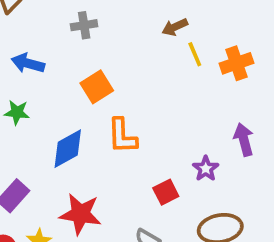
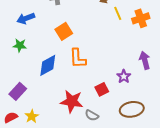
blue arrow: (28, 63) -> (26, 18), turned -36
red star: (80, 214) -> (72, 101), moved

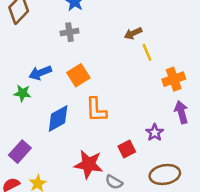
blue arrow: (26, 18) -> (40, 73), moved
orange cross: (141, 18) -> (174, 79), moved

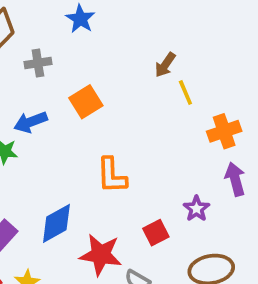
gray cross: (69, 32) -> (38, 63), moved
brown arrow: (133, 33) -> (165, 65), turned -30
orange square: (78, 75) -> (86, 102), moved
blue diamond: (58, 119) -> (56, 223), moved

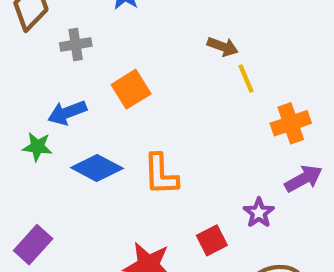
brown arrow: (165, 65) -> (223, 47), turned -105
purple arrow: (235, 179) -> (304, 179), turned 76
blue diamond: (56, 223) -> (97, 168), moved, turned 57

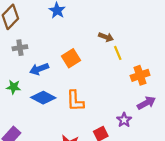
gray cross: (76, 45) -> (20, 48), moved
orange square: (131, 89) -> (71, 58), moved
blue arrow: (67, 113) -> (39, 69), moved

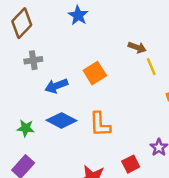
green star: (14, 87) -> (26, 128), moved

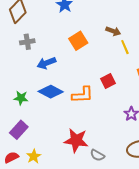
orange square: (95, 73) -> (78, 41), moved
orange L-shape: (100, 124) -> (82, 95), turned -90
red square: (131, 164) -> (108, 81), moved

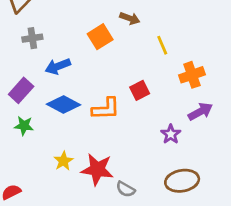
brown arrow: (113, 31) -> (130, 18), moved
green star: (21, 98) -> (24, 126), moved
purple rectangle: (19, 130) -> (21, 90), moved
yellow star: (34, 156) -> (63, 161), moved

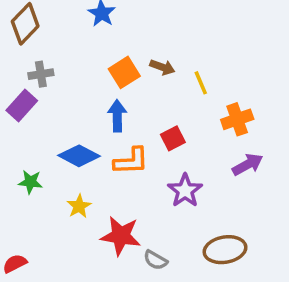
brown arrow: (130, 18) -> (162, 67), moved
blue arrow: (58, 66) -> (117, 116), moved, turned 110
purple rectangle: (21, 90) -> (22, 105), moved
purple star: (171, 134) -> (185, 191), moved, size x1.4
yellow star: (63, 161) -> (79, 206), moved

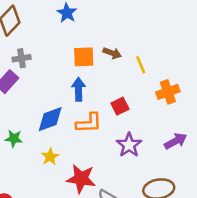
orange square: (124, 72) -> (84, 57), turned 30
blue diamond: (79, 156) -> (50, 119), turned -48
purple arrow: (248, 165) -> (176, 141), moved

